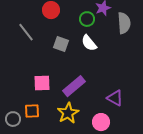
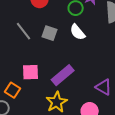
gray line: (26, 32) -> (24, 31), moved
orange square: (32, 111) -> (13, 90), moved, turned 35

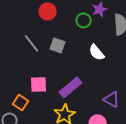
white semicircle: (78, 32) -> (97, 52), moved

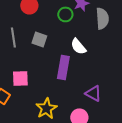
gray line: (32, 43) -> (13, 37), turned 30
purple rectangle: (71, 87) -> (63, 67), moved, turned -40

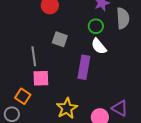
green circle: (65, 14) -> (96, 26), moved
gray line: (13, 37) -> (34, 56), moved
purple triangle: (93, 93) -> (120, 108), moved

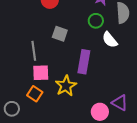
white semicircle: (99, 46) -> (110, 40), moved
orange square: (23, 96) -> (35, 94), moved
yellow star: (67, 108) -> (66, 86), moved

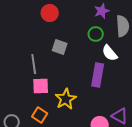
purple rectangle: (84, 62) -> (98, 75), moved
orange square: (35, 94) -> (40, 115), moved

